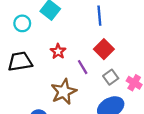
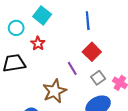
red star: (58, 51) -> (38, 43), moved

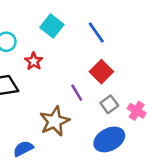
cyan square: (42, 15) -> (52, 26), moved
blue line: (88, 21) -> (96, 33), turned -30

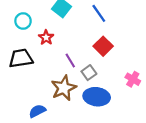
purple line: (77, 93) -> (70, 61), moved
gray square: (109, 104) -> (89, 73), moved
blue ellipse: (109, 139) -> (97, 97), moved, turned 35

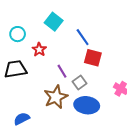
blue line: (99, 13) -> (83, 37), moved
red square: (103, 46) -> (93, 58), turned -30
blue semicircle: (37, 111) -> (22, 119), moved

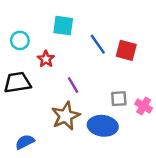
cyan square: (54, 22) -> (63, 26), turned -30
red square: (93, 58) -> (126, 50), moved
gray square: (79, 83) -> (119, 99), moved, turned 32

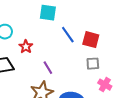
cyan square: (63, 26) -> (48, 13), moved
gray square: (119, 99) -> (93, 64), moved

